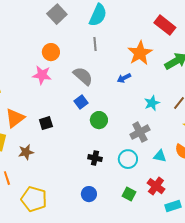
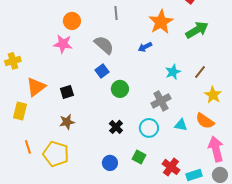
brown star: (26, 152) -> (67, 122), moved
black cross: (95, 158) -> (116, 127), turned 32
red cross: (156, 186) -> (171, 167), moved
green square: (129, 194) -> (139, 157), moved
yellow pentagon: (34, 199) -> (56, 154), moved

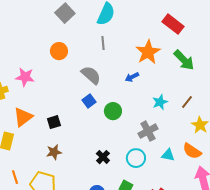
green arrow: (197, 30) -> (184, 60), turned 75
pink star: (63, 44) -> (25, 77), moved
green circle: (120, 89) -> (113, 111), moved

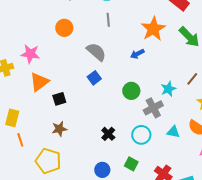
cyan star: (160, 102) -> (168, 89), moved
green circle: (113, 111) -> (131, 91), moved
orange triangle: (23, 117) -> (39, 82), moved
orange line: (15, 177) -> (20, 140), moved

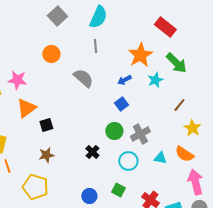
blue square: (94, 78) -> (121, 104), moved
cyan star: (168, 89) -> (155, 80), moved
green circle: (131, 91) -> (114, 131), moved
black cross: (108, 134) -> (92, 152), moved

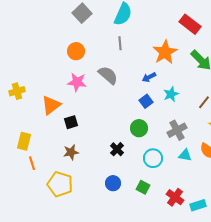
pink star: (17, 80) -> (77, 82), moved
cyan star: (155, 80) -> (171, 94), moved
gray cross: (140, 134) -> (177, 130), moved
blue circle: (89, 196) -> (113, 183), moved

